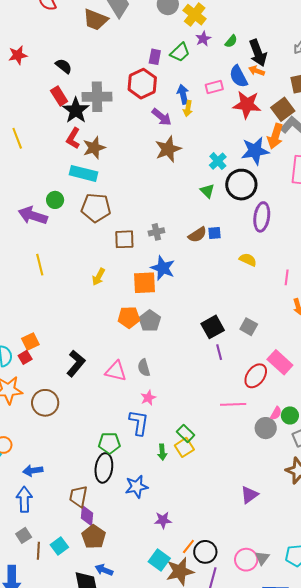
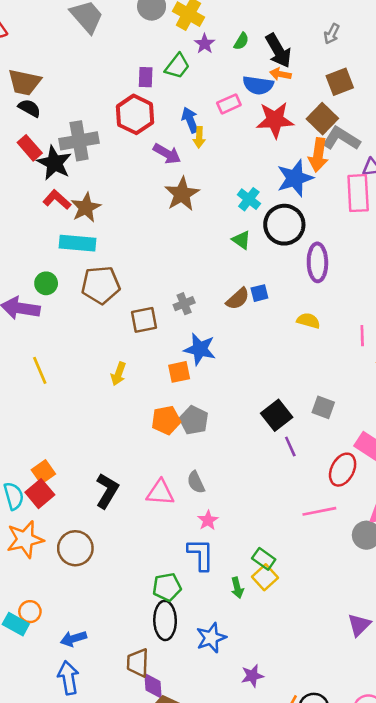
brown trapezoid: (96, 20) -> (24, 82), moved
blue semicircle: (238, 76) -> (258, 85), turned -45
red L-shape: (73, 138) -> (57, 200), turned 110
orange square: (144, 283) -> (179, 372), size x0.7
red square: (25, 357) -> (40, 494), size x1.5

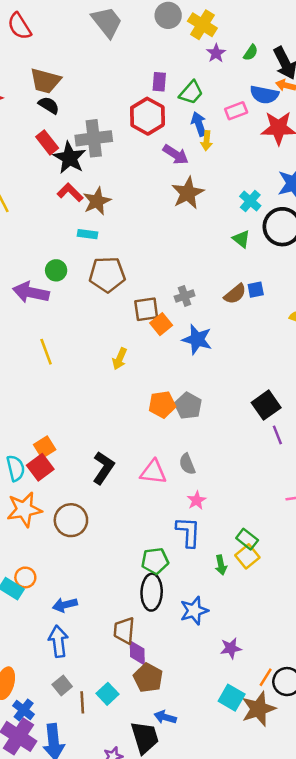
green trapezoid: (177, 66) -> (191, 93), moved
cyan rectangle: (78, 243) -> (87, 234), size x0.6
orange square: (179, 372) -> (161, 324), moved, turned -30

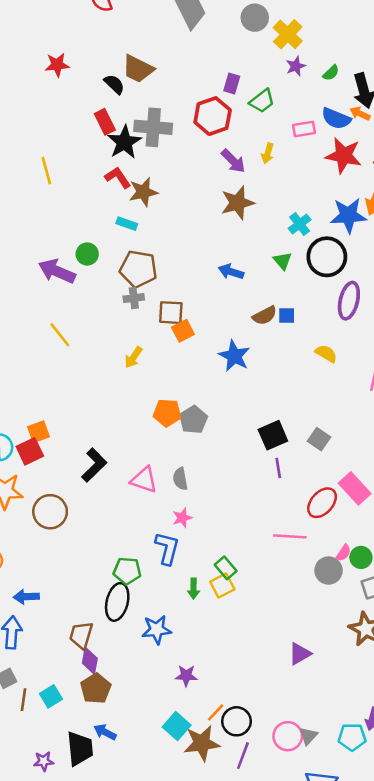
brown trapezoid: (45, 81) -> (138, 69), moved
blue arrow: (199, 124) -> (231, 272), moved, turned -65
gray cross: (185, 296) -> (134, 298), moved
blue star: (197, 339) -> (234, 356), moved
yellow line: (46, 352) -> (60, 335), turned -30

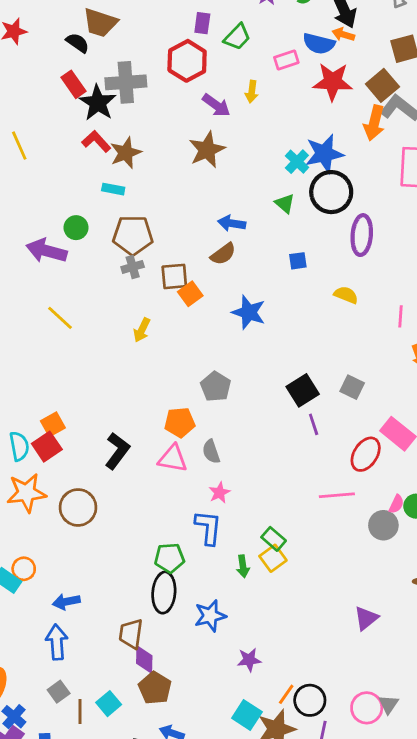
brown star: (238, 203) -> (207, 150), moved
blue star: (348, 215) -> (324, 154), moved
brown semicircle: (265, 316) -> (223, 254), moved
orange pentagon: (167, 413) -> (180, 422), moved

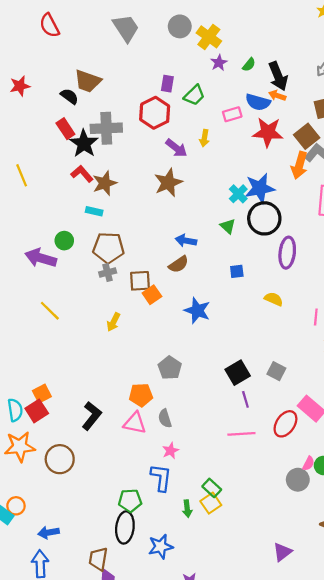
pink line: (337, 495) -> (241, 434), moved

